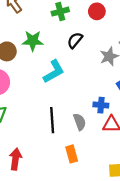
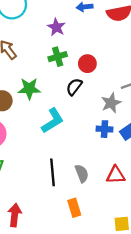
red circle: (97, 11) -> (87, 64), moved
blue cross: (101, 105) -> (105, 129), moved

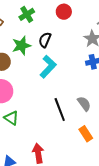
green cross: (58, 57) -> (27, 14), moved
black semicircle: (74, 87) -> (45, 40), moved

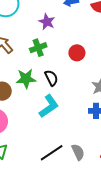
black semicircle: (45, 40) -> (51, 78), turned 119
black line: (60, 109) -> (52, 153), turned 65

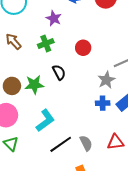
green star: (26, 79) -> (34, 85), moved
cyan L-shape: (49, 106) -> (45, 121), moved

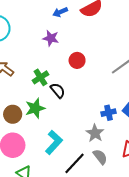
purple star: (54, 18) -> (51, 38), moved
green cross: (46, 43) -> (40, 77), moved
gray star: (106, 80) -> (95, 133), moved

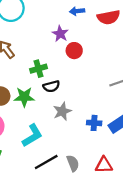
red circle: (77, 60) -> (74, 51), moved
black semicircle: (58, 90) -> (51, 86), turned 98
gray star: (95, 133) -> (62, 111), moved

